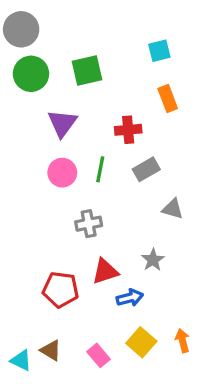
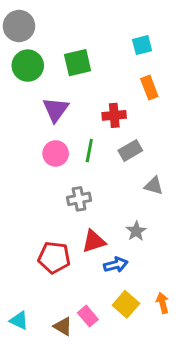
brown triangle: (51, 350) -> (63, 326), moved

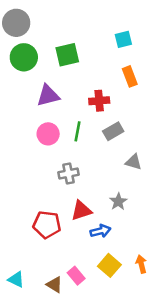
purple triangle: (56, 110) -> (48, 96), turned 40

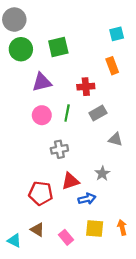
cyan square: (123, 39) -> (117, 34), moved
yellow square: (109, 265) -> (95, 228), turned -36
brown triangle: (54, 285) -> (37, 230), moved

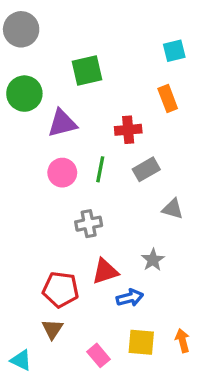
green circle: (21, 49) -> (24, 94), moved
brown triangle: (37, 230) -> (52, 329), moved, turned 32

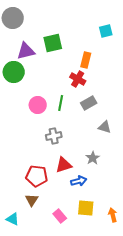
green circle: (24, 94) -> (14, 72), moved
orange rectangle: (168, 98) -> (86, 60), moved, turned 35
purple triangle: (62, 123) -> (26, 51), moved
red cross: (128, 130) -> (78, 79), turned 35
orange arrow: (182, 341) -> (113, 215), moved

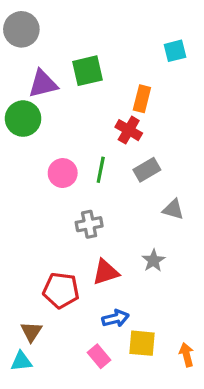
blue arrow: (79, 181) -> (116, 318), moved
brown triangle: (32, 200) -> (31, 332), moved
cyan triangle: (13, 219) -> (21, 361), turned -32

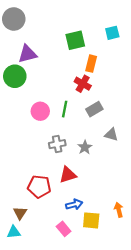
green square: (87, 71) -> (75, 40), moved
gray star: (153, 261) -> (85, 147), moved
orange arrow: (187, 355) -> (119, 210), moved

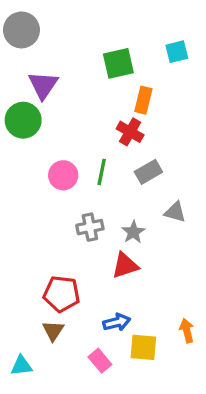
purple triangle: (28, 54) -> (43, 85), turned -42
red triangle: (68, 175) -> (125, 265), moved
brown triangle: (20, 213) -> (53, 331), moved

